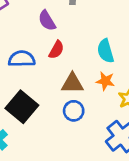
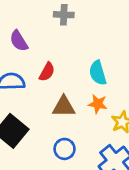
purple semicircle: (47, 21) -> (19, 41), moved
blue circle: (74, 111) -> (65, 149), moved

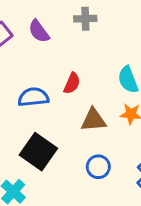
purple semicircle: (19, 41) -> (39, 31), moved

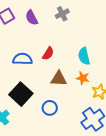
gray cross: (85, 19) -> (62, 14), turned -32
blue circle: (98, 167) -> (50, 108), moved

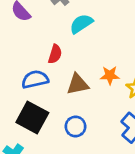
cyan semicircle: (84, 56) -> (81, 24), moved, turned 84
blue semicircle: (22, 59) -> (35, 79), moved

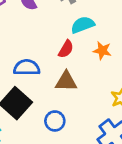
red semicircle: (55, 54) -> (66, 49), moved
orange star: (110, 75) -> (102, 51), moved

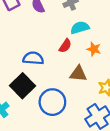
brown triangle: (66, 81) -> (78, 74), moved
blue circle: (55, 121) -> (52, 102), size x1.6

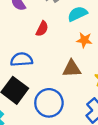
cyan semicircle: (80, 28) -> (77, 14), moved
red semicircle: (65, 46) -> (42, 29), moved

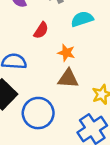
orange star: (84, 40) -> (66, 53), moved

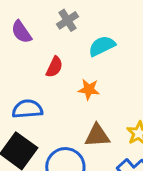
brown triangle: (68, 79) -> (97, 136), moved

